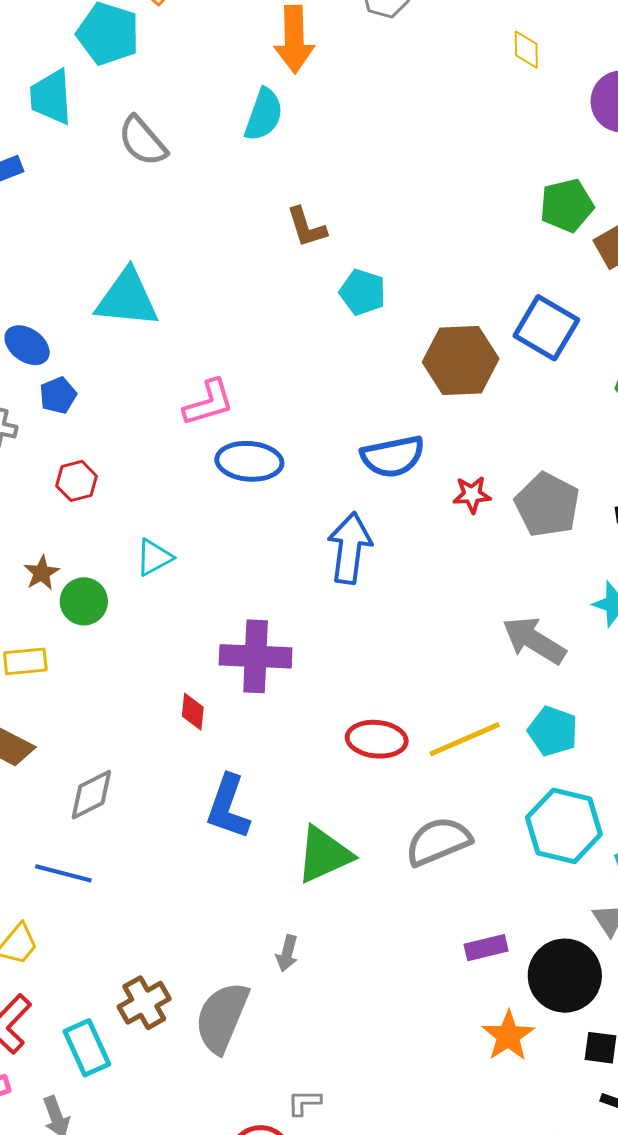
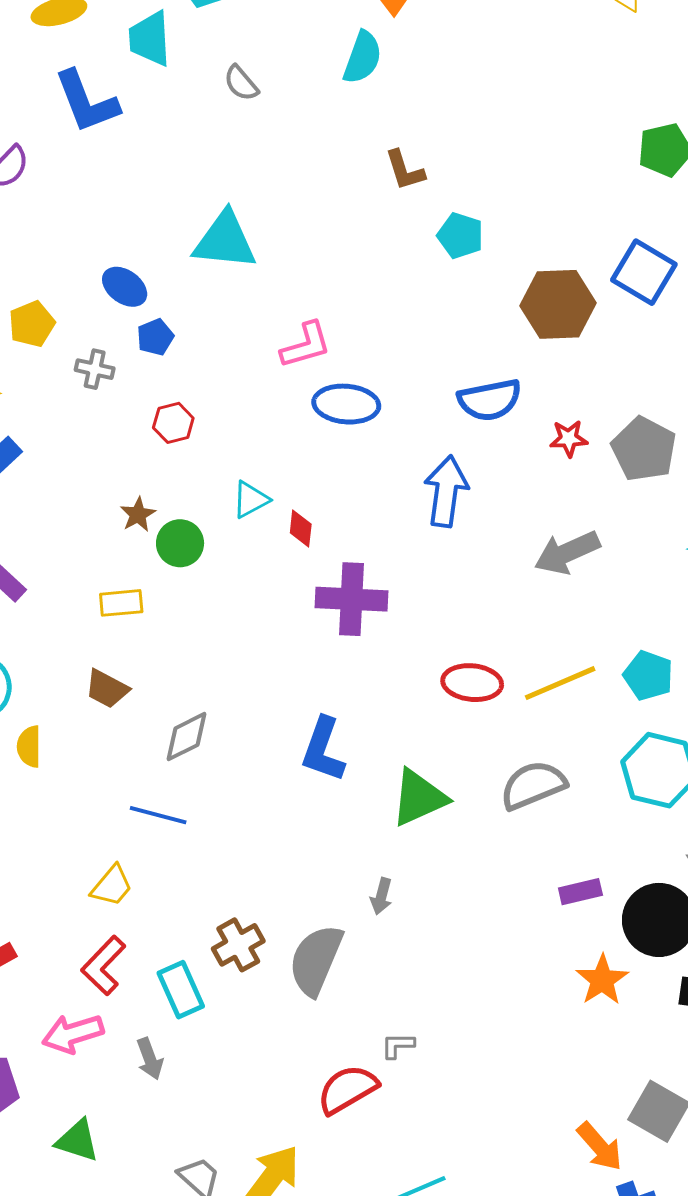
gray semicircle: (143, 141) -> (241, 83), size x0.7
gray arrow: (534, 640) -> (567, 553), moved, turned -56
red diamond: (193, 712) -> (301, 529), moved

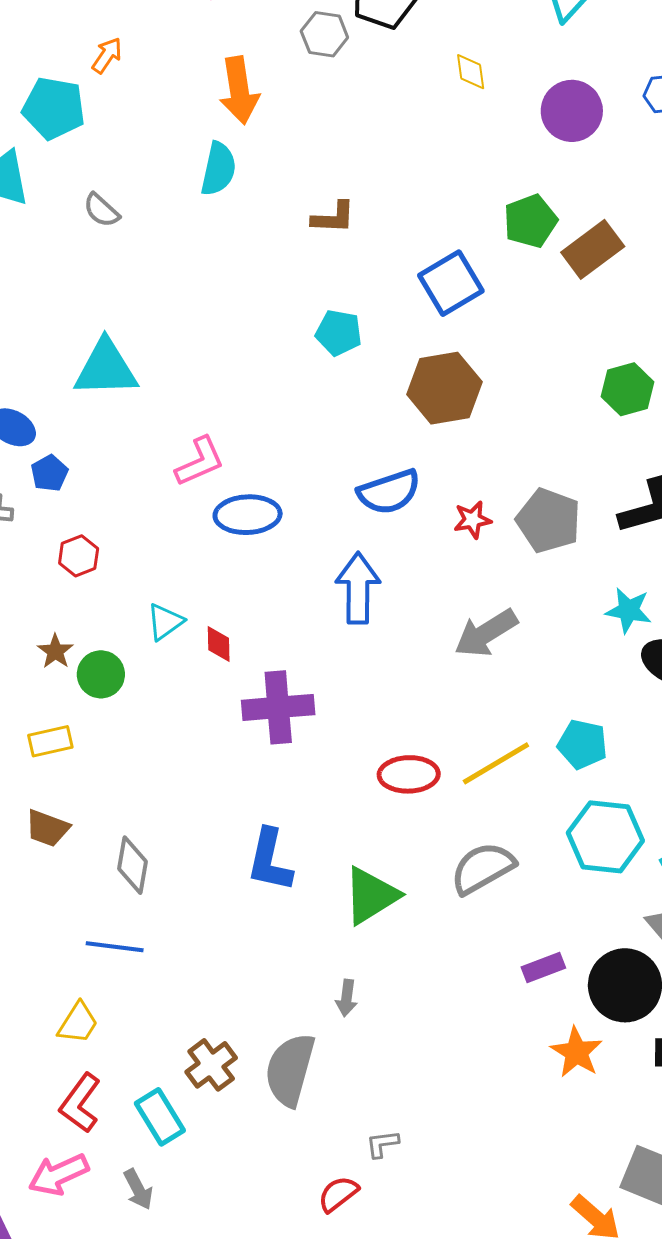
brown L-shape: (405, 170) -> (333, 218), moved, turned -63
blue square: (644, 272) -> (451, 283), moved, turned 36
gray diamond: (187, 737) -> (133, 865), turned -46
red semicircle: (347, 1089) -> (338, 1194), size x0.7

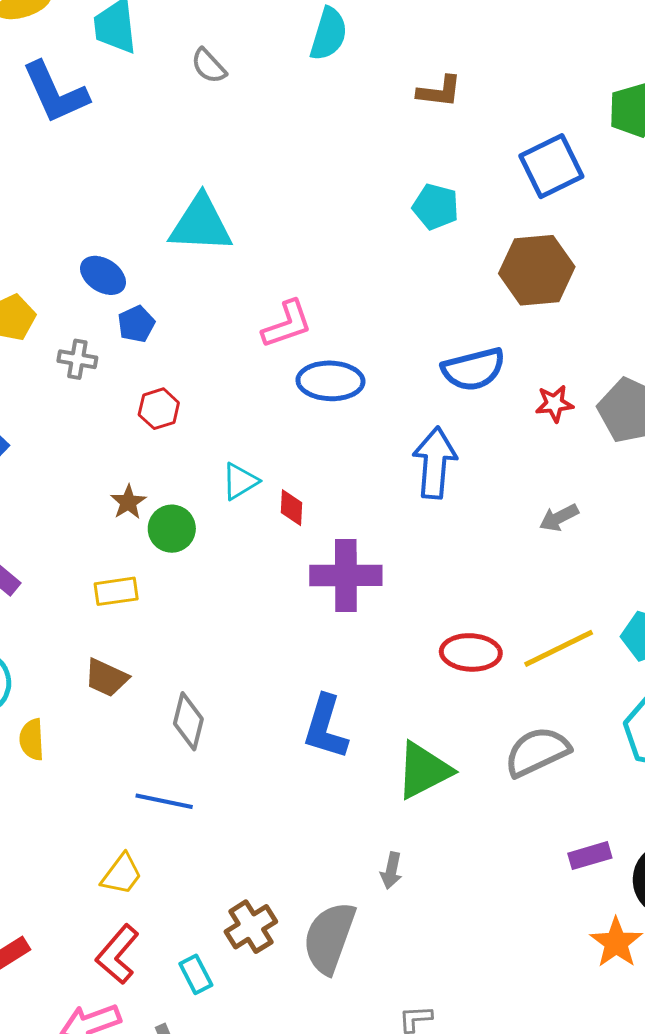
gray arrow: (486, 633) -> (559, 518), size x0.6
cyan rectangle: (160, 1117) -> (196, 974), size x0.7

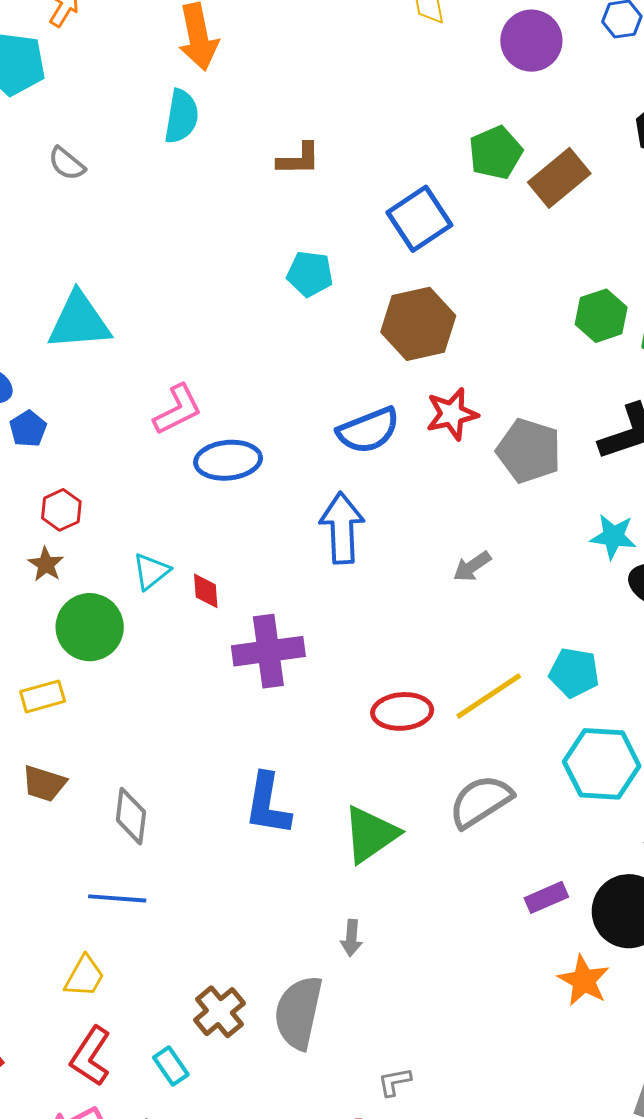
red star: (554, 404) -> (452, 414), moved, size x1.4
brown star: (128, 502) -> (46, 564), moved
green circle: (172, 529) -> (90, 627), size x1.4

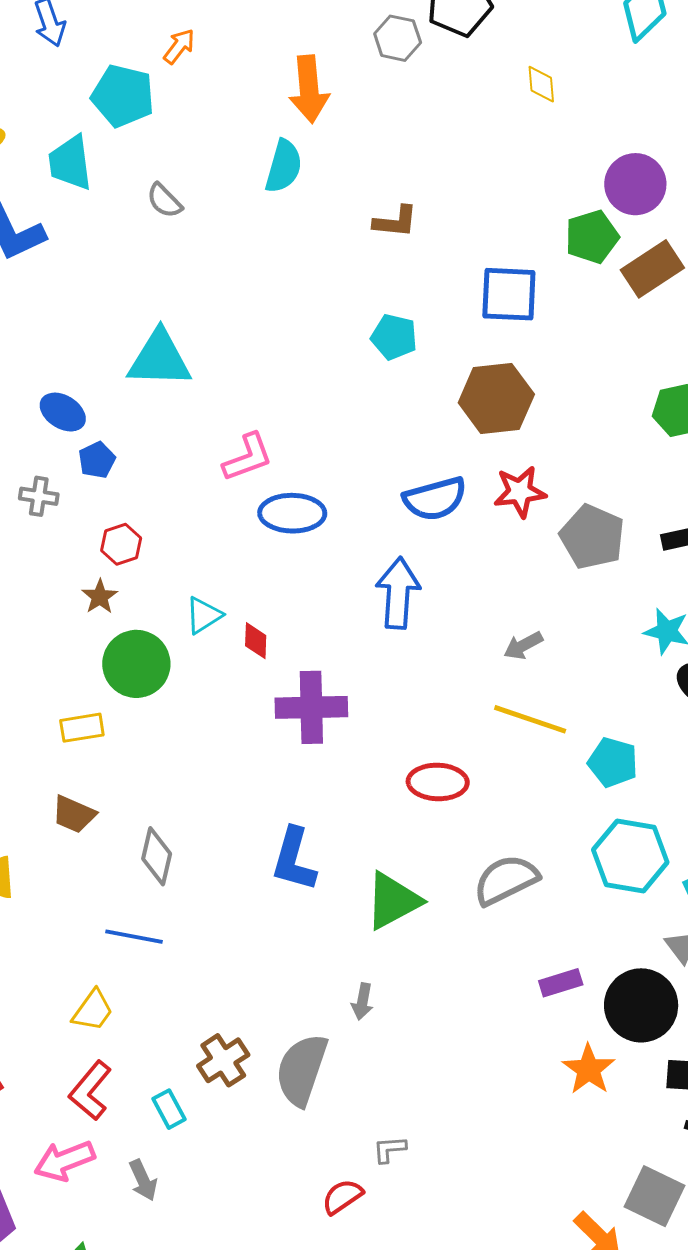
purple circle: (531, 41) -> (635, 184), moved
blue square: (419, 219) -> (509, 294), turned 30
yellow line: (489, 696) -> (530, 719), moved, turned 46

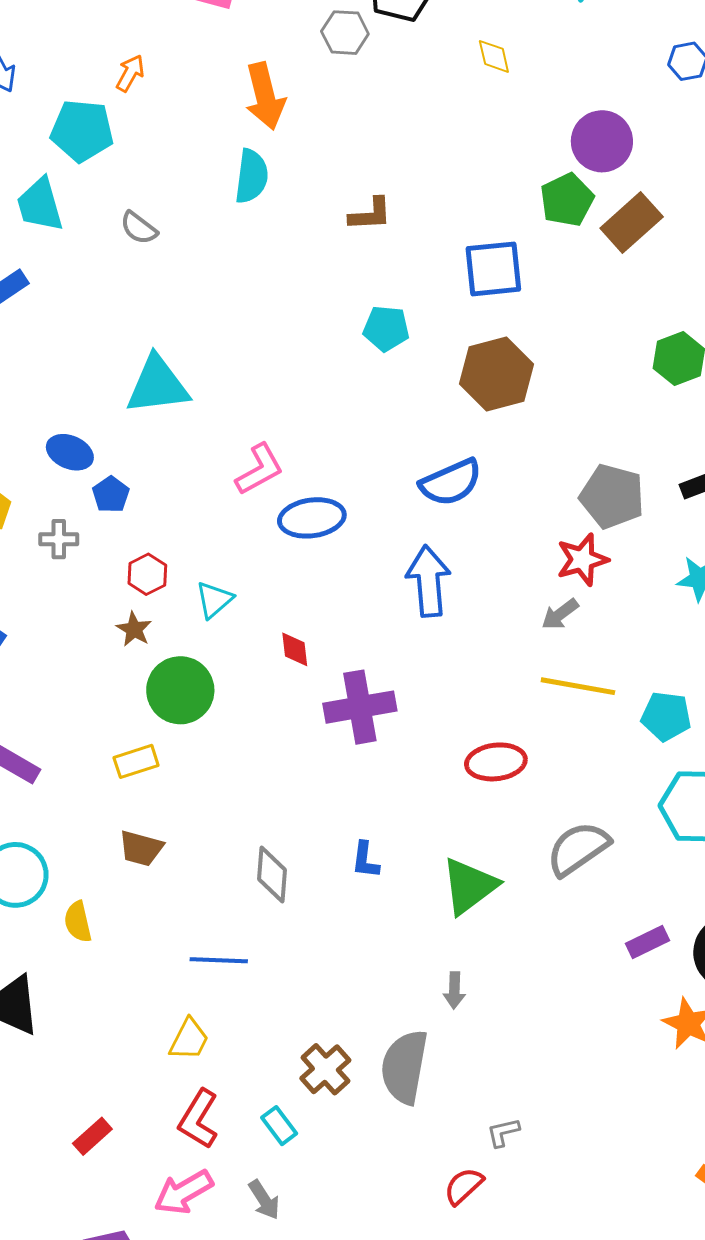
red star: (520, 492) -> (582, 560), moved
cyan triangle: (204, 615) -> (214, 600), moved
gray diamond: (157, 856) -> (272, 874), moved
blue L-shape: (294, 859) -> (365, 860), size x0.6

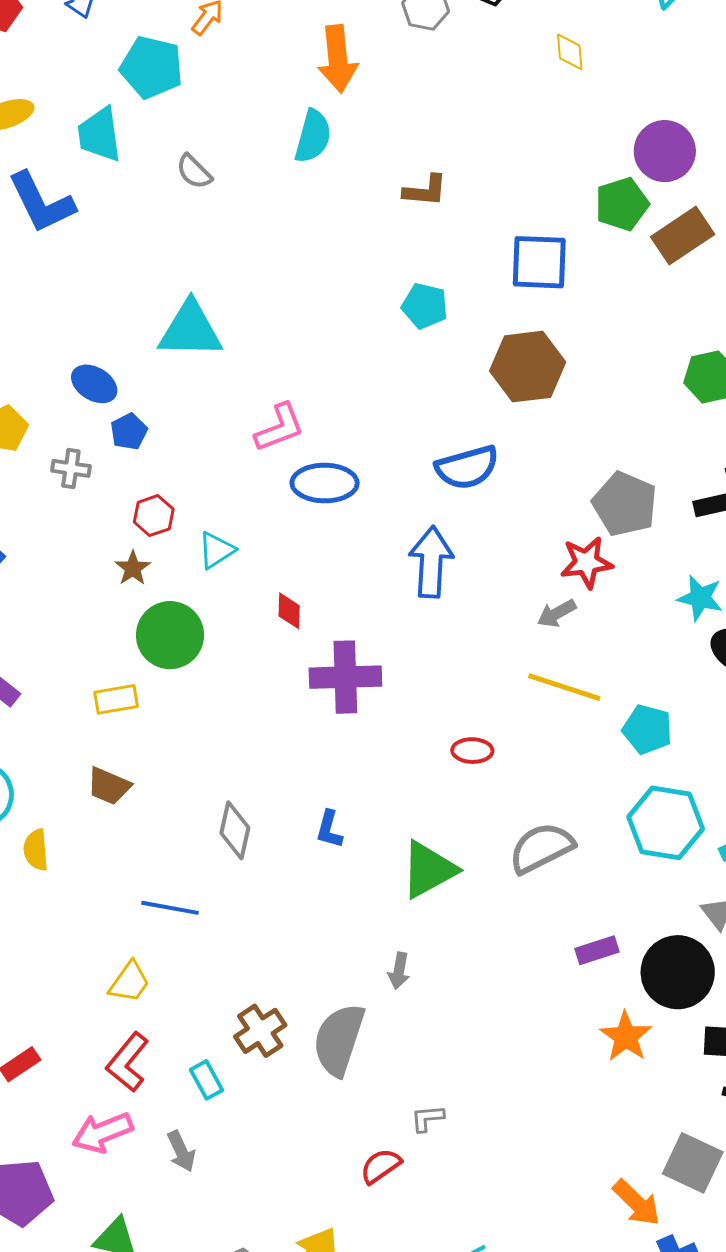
red ellipse: (496, 762) -> (472, 751), size x0.7

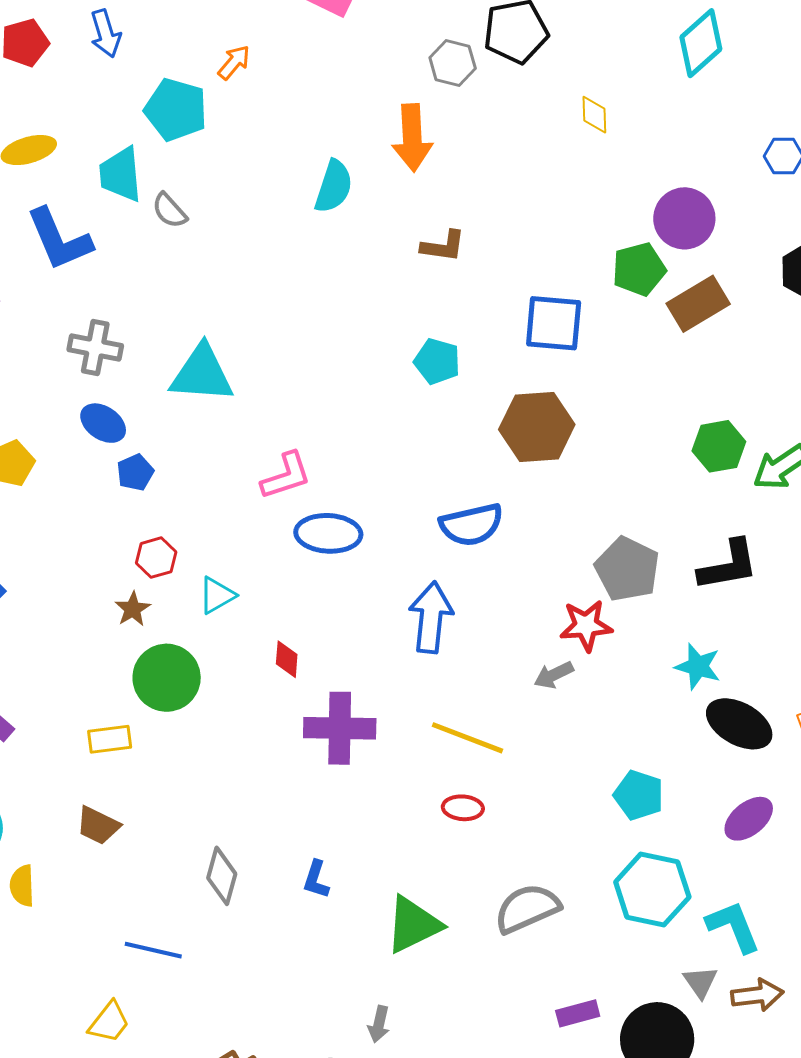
orange arrow: (338, 59) -> (412, 138), moved
gray semicircle: (194, 172) -> (169, 211), moved
gray cross: (71, 468) -> (95, 348), moved, size x1.4
yellow line: (564, 687) -> (467, 738), moved

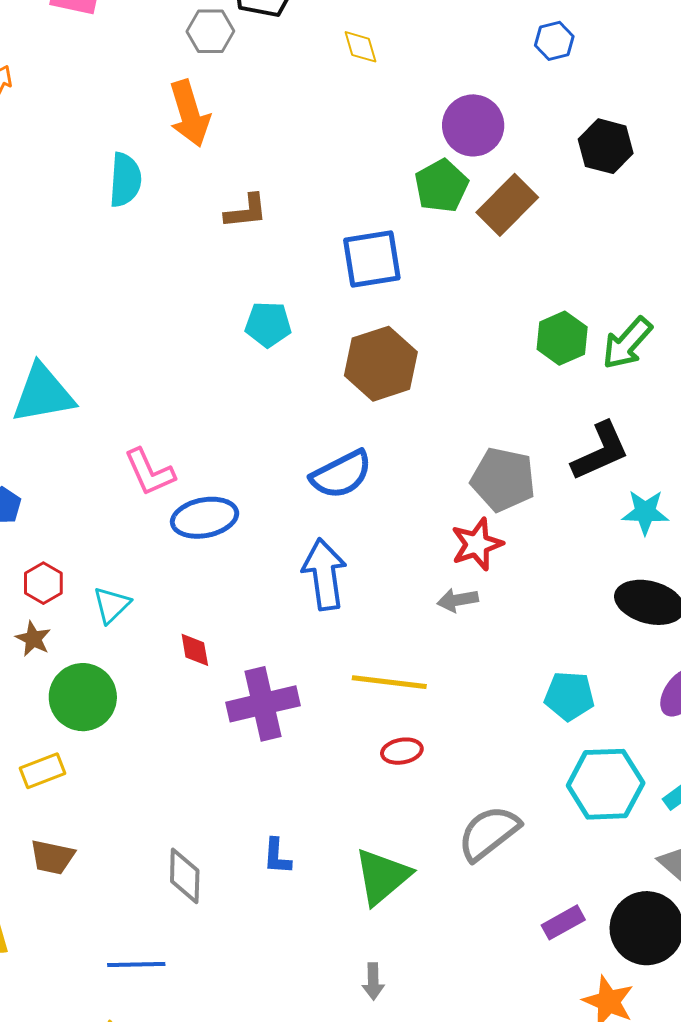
pink L-shape: (286, 476) -> (149, 472), turned 98
cyan star: (698, 666) -> (645, 512), moved
gray arrow: (554, 675) -> (458, 600), turned 30

